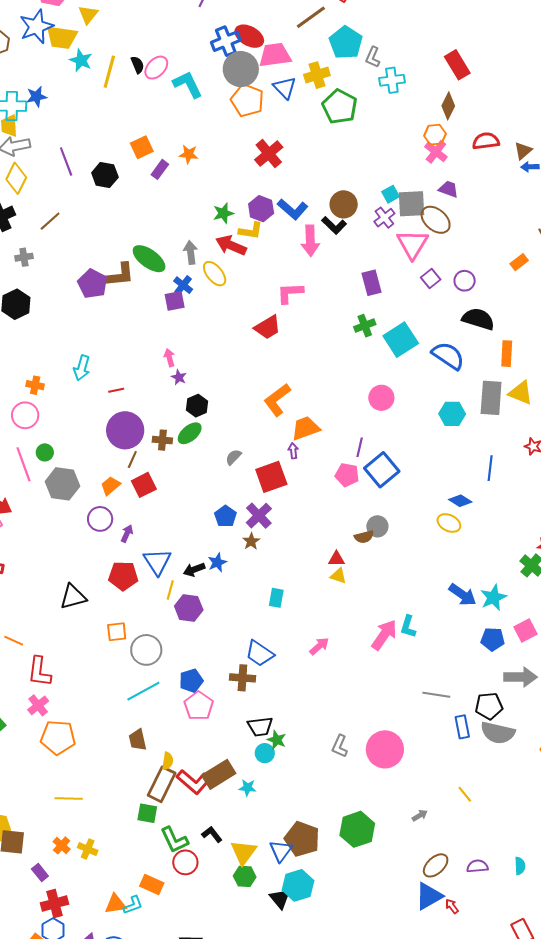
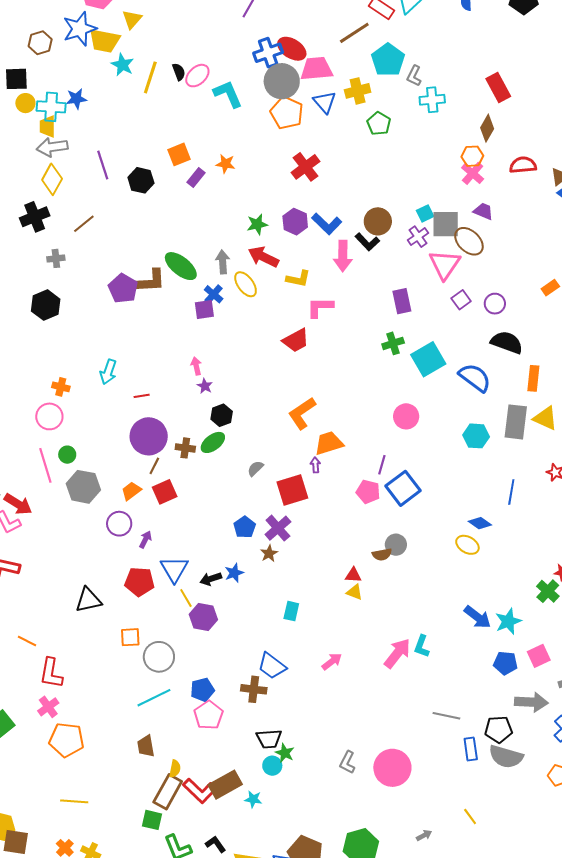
green pentagon: (340, 107) -> (379, 124), size x0.7
yellow L-shape: (251, 231) -> (298, 279), moved
yellow line: (170, 590) -> (186, 598), turned -48

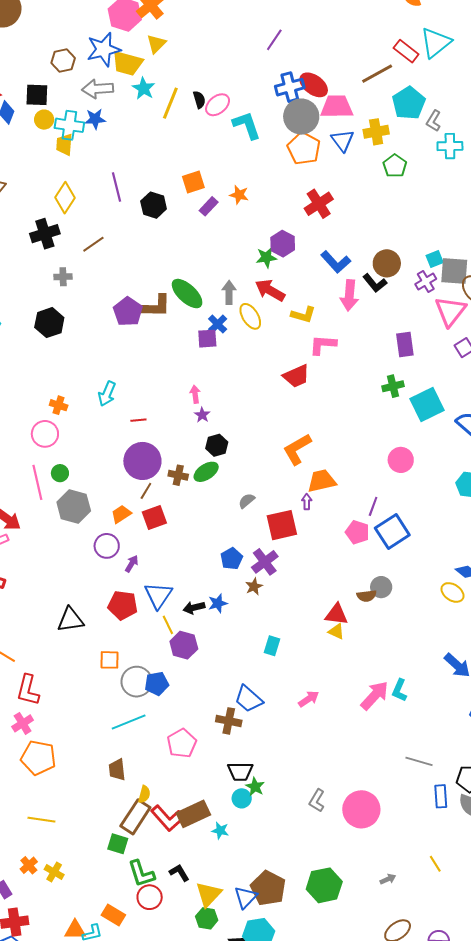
gray arrow: (52, 147) -> (98, 89), moved
purple hexagon: (295, 222) -> (283, 244), moved
red triangle: (353, 575) -> (336, 614), size x1.4
blue pentagon: (202, 690) -> (157, 684), moved

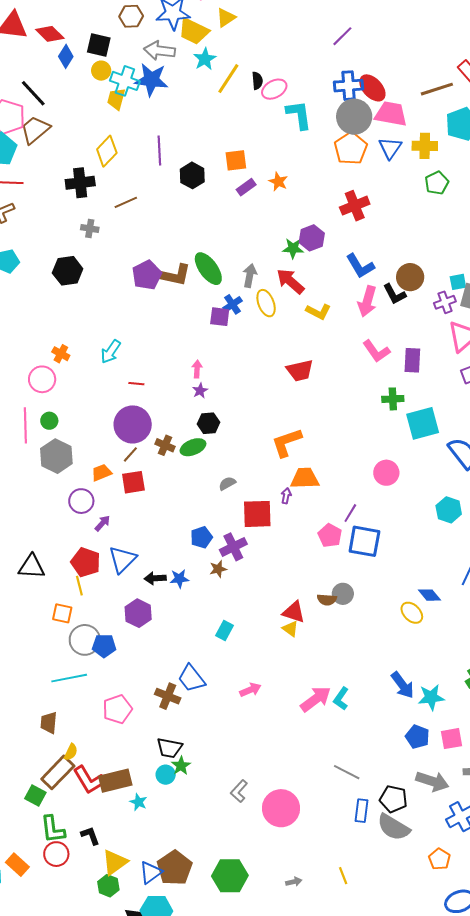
blue star: (95, 119) -> (151, 80), size x1.6
pink L-shape: (323, 345) -> (376, 351), moved, turned -140
blue square: (392, 531) -> (364, 541), turned 32
yellow line: (168, 625) -> (79, 586), moved

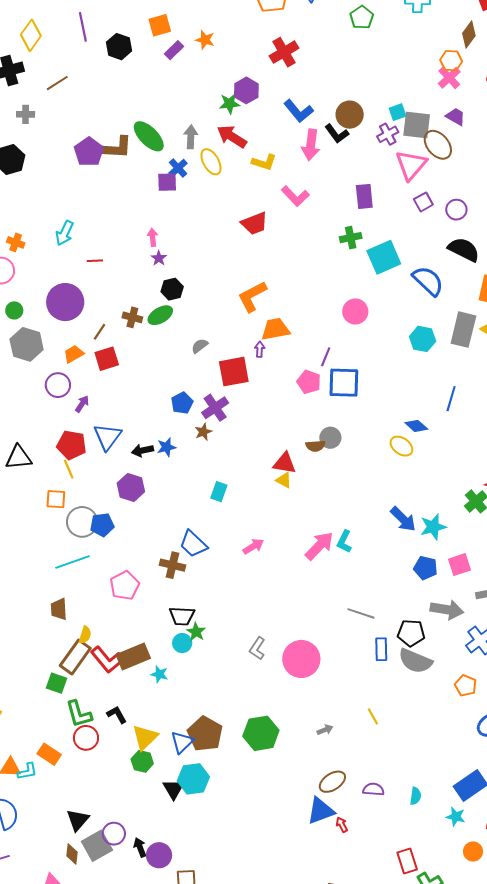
pink L-shape: (376, 351) -> (295, 196), moved
purple circle: (133, 424) -> (65, 302), moved

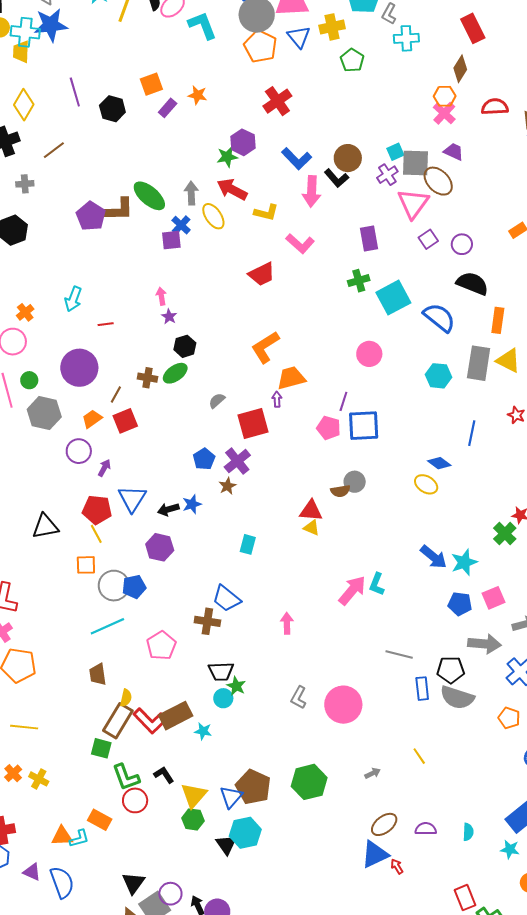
orange cross: (16, 242) -> (25, 312), turned 36
pink arrow: (253, 546) -> (287, 623), moved, turned -55

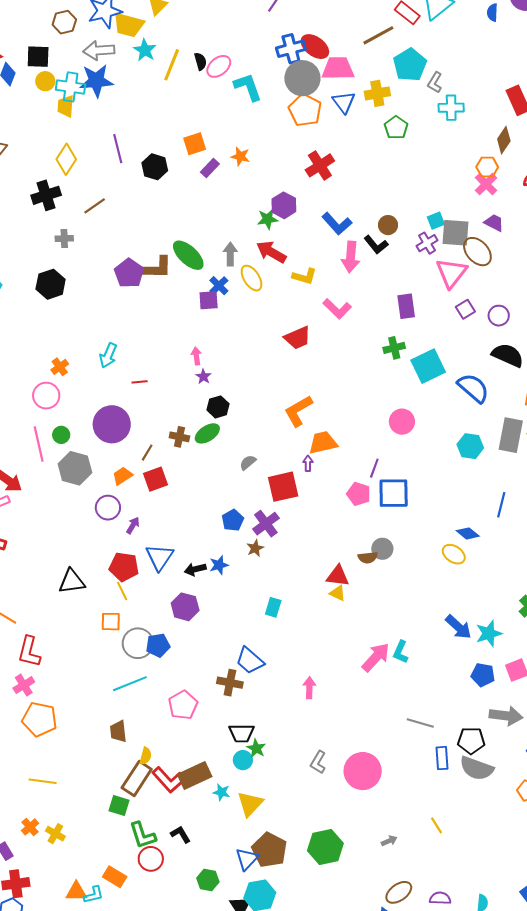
brown circle: (348, 158) -> (388, 225), size x0.7
yellow triangle: (194, 795) -> (250, 804), moved

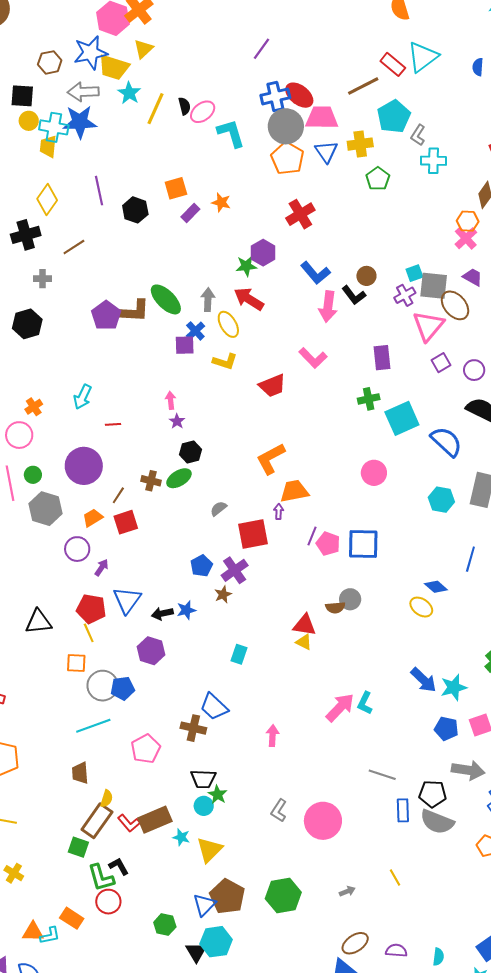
yellow L-shape: (304, 276) -> (225, 361), moved
purple line: (374, 468) -> (312, 536), moved
red L-shape: (169, 780) -> (129, 823), size x0.7
black L-shape: (181, 834) -> (119, 866), moved

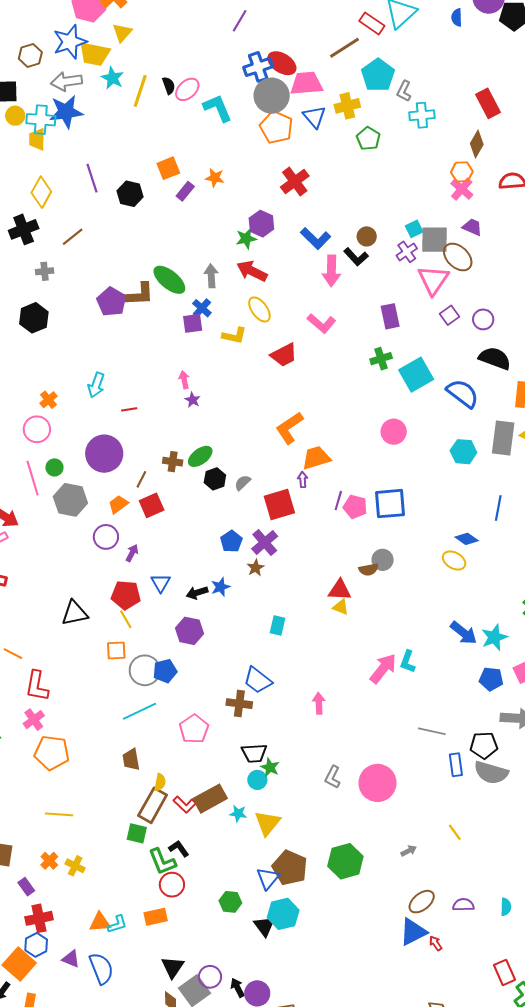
yellow ellipse: (228, 324) -> (259, 309), moved
black hexagon: (191, 452) -> (215, 479), moved
blue triangle: (127, 600) -> (161, 583), size x0.7
orange rectangle: (72, 918) -> (156, 917), moved, turned -40

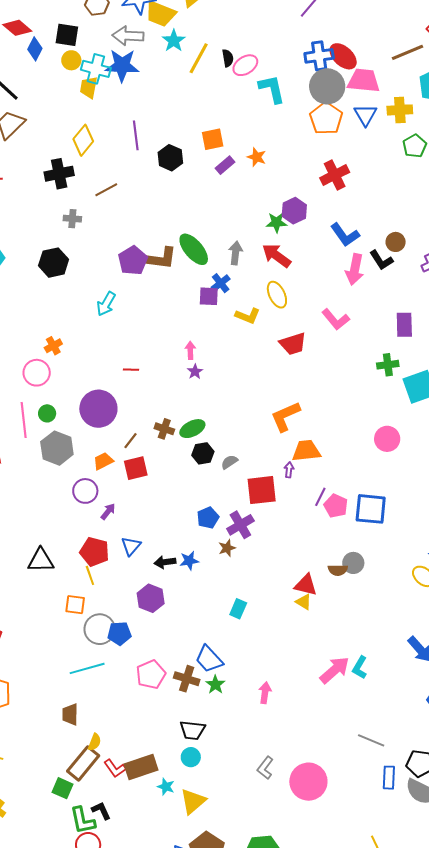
cyan arrow: (96, 385) -> (106, 304), moved
pink pentagon: (194, 729) -> (151, 674), moved
green star: (270, 767) -> (215, 685), moved

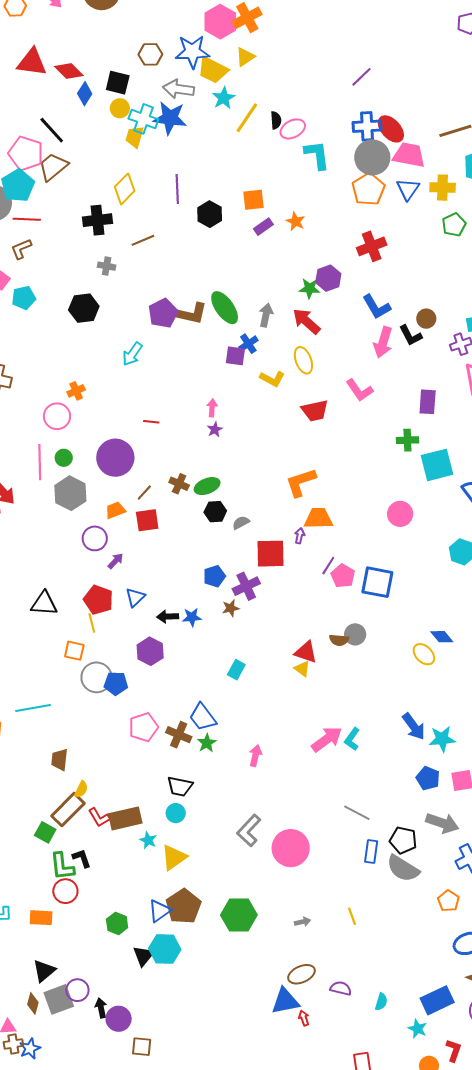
cyan line: (87, 668) -> (33, 708), moved
gray L-shape: (265, 768) -> (249, 830), size x1.4

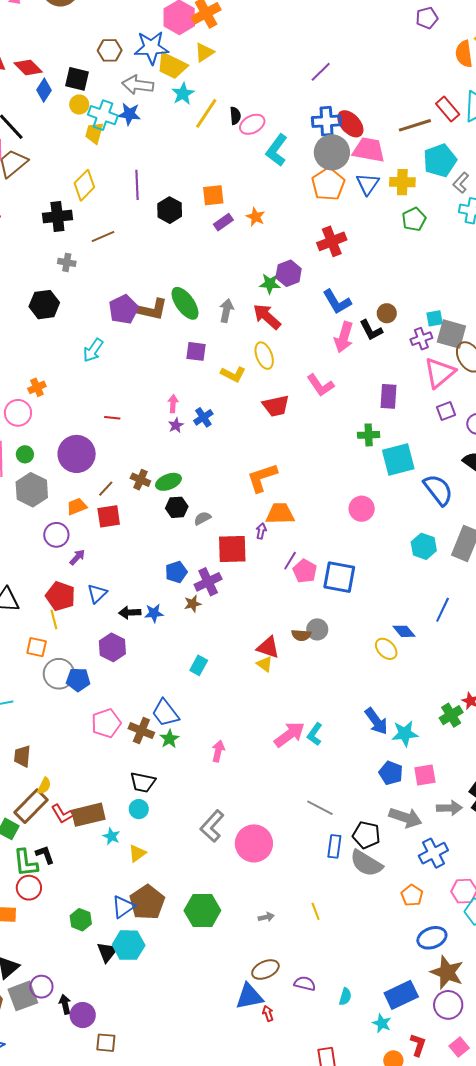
blue star: (170, 118) -> (129, 114), size x0.7
cyan L-shape: (317, 155) -> (277, 150), turned -136
blue cross: (248, 344) -> (203, 417), moved
yellow triangle: (174, 857) -> (137, 853), size x0.7

